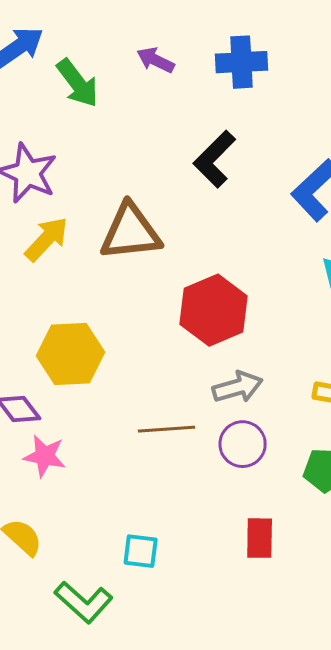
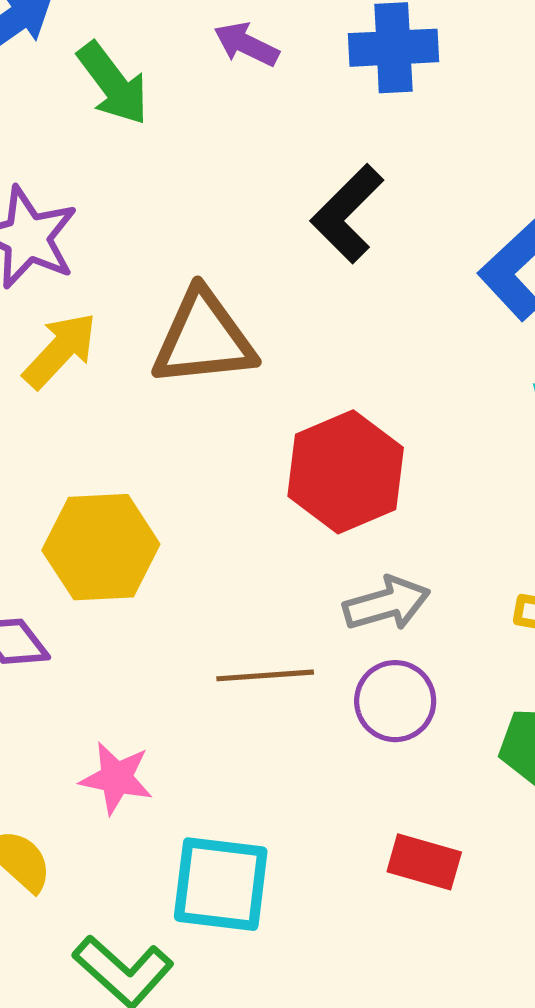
pink star: (45, 456) -> (116, 778), moved
red rectangle: (260, 538) -> (424, 862), turned -75
cyan square: (141, 551) -> (221, 884), size x1.6

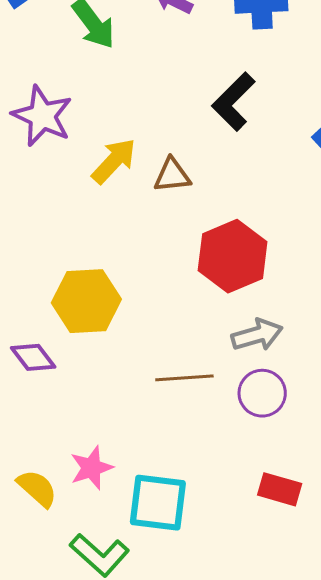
brown triangle: (204, 338) -> (172, 175), moved, size x0.6
yellow arrow: (60, 350) -> (114, 161), moved
pink star: (116, 778) -> (91, 468), moved, turned -30

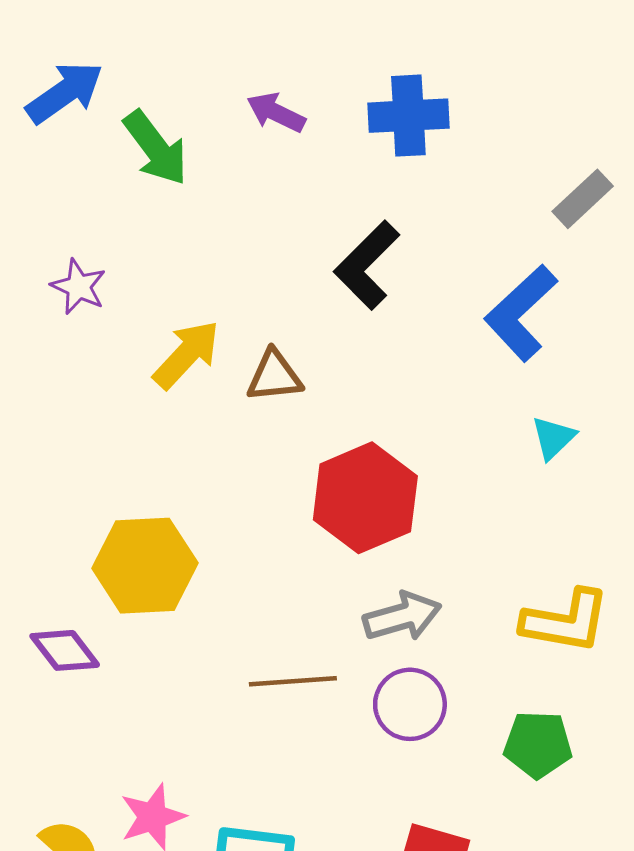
purple star: (42, 116) -> (79, 287), size x0.6

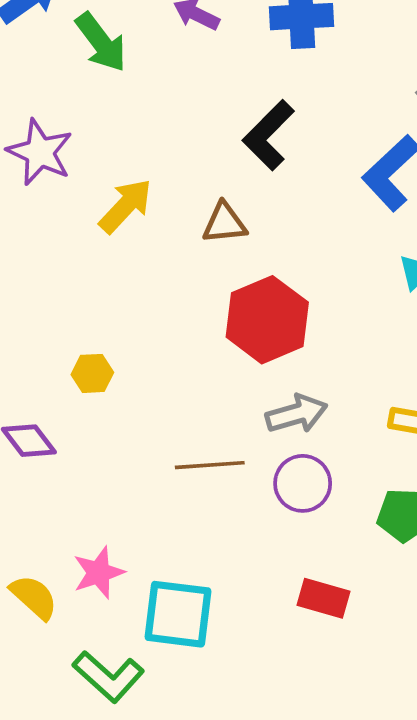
purple star: (79, 287) -> (40, 152), size x1.5
brown triangle: (274, 376) -> (224, 223), moved
yellow hexagon: (145, 566) -> (92, 373), size x0.5

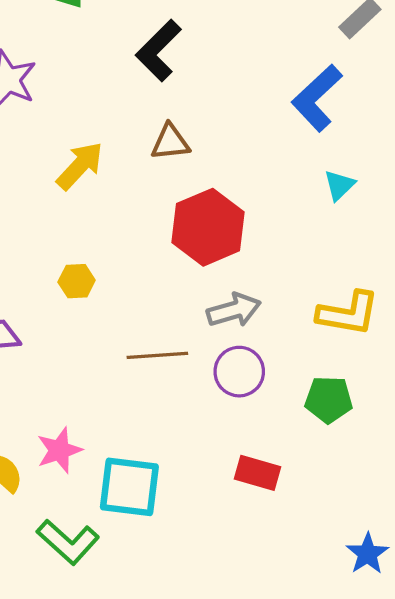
black L-shape: (268, 135) -> (158, 51), moved
yellow arrow: (125, 206) -> (80, 166), moved
yellow hexagon: (92, 373) -> (77, 281), moved

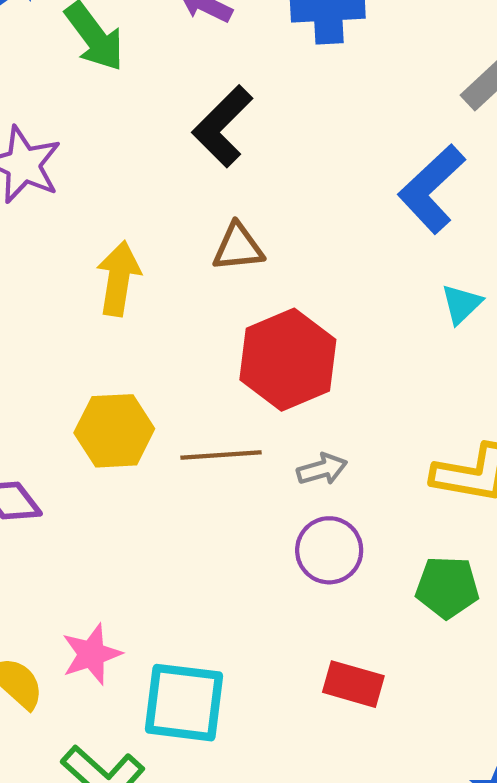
yellow arrow: (80, 166) -> (119, 279), turned -34
yellow hexagon: (77, 281) -> (114, 431), size x1.6
gray arrow: (234, 310) -> (322, 469), size x0.7
brown line: (157, 355) -> (221, 455), moved

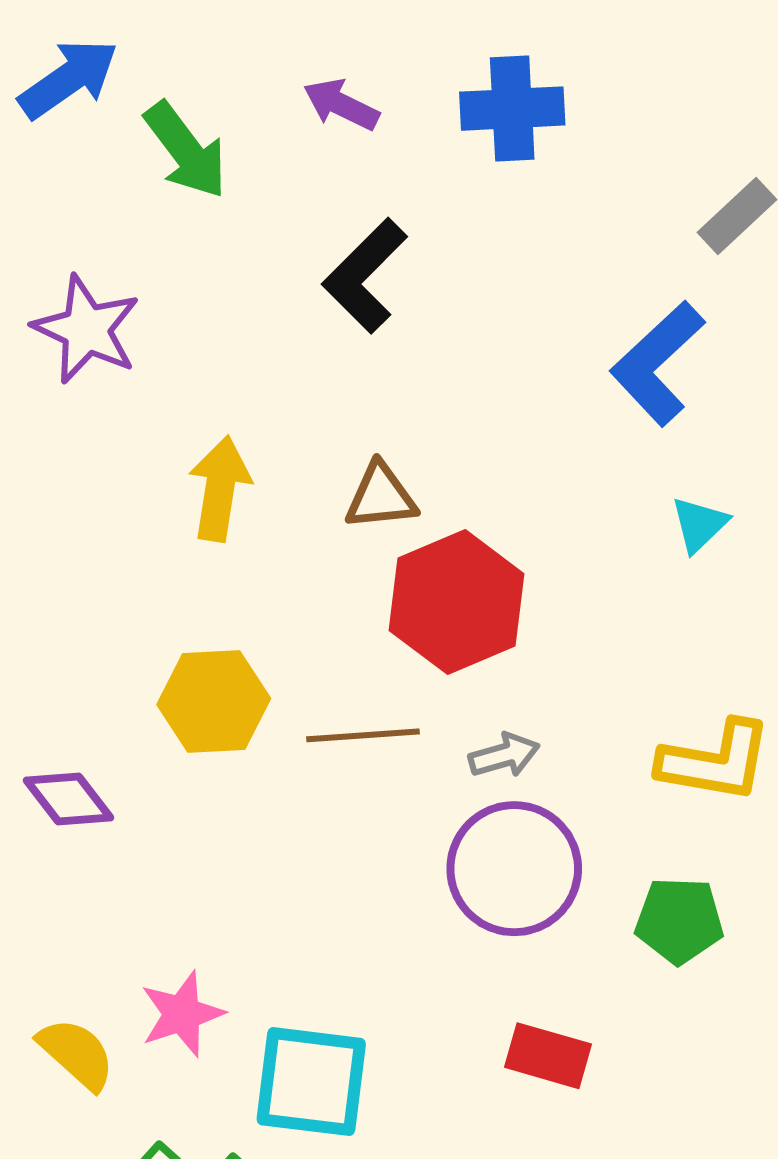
brown triangle: (238, 247) -> (381, 497), moved
purple circle: (329, 550) -> (514, 869), size x1.4

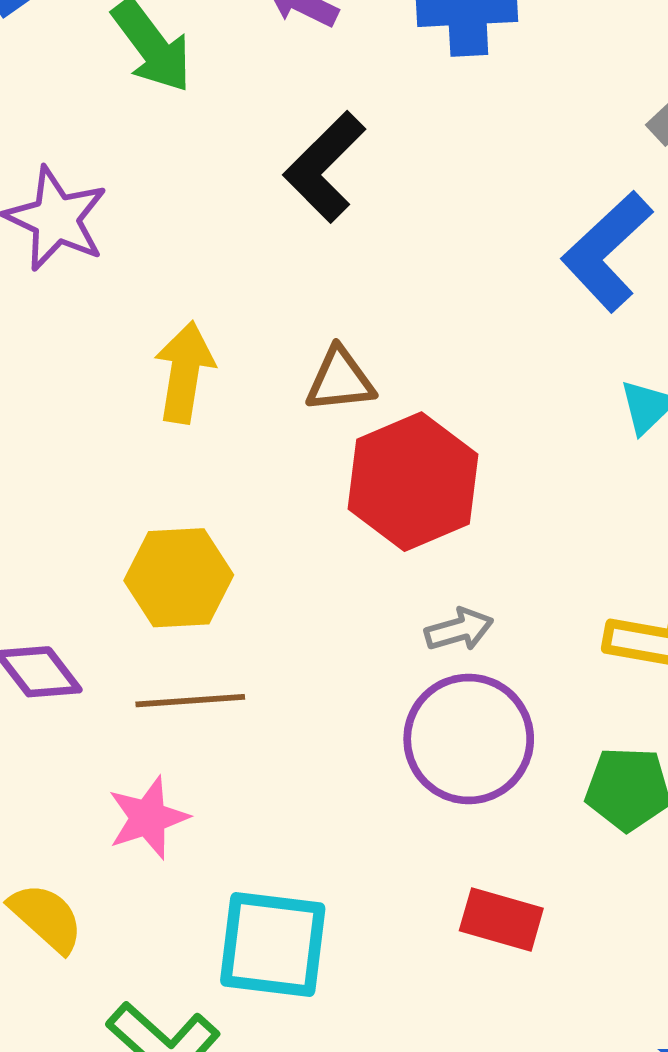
brown line: (363, 735) -> (190, 701), moved
pink star: (182, 1014) -> (148, 818), moved

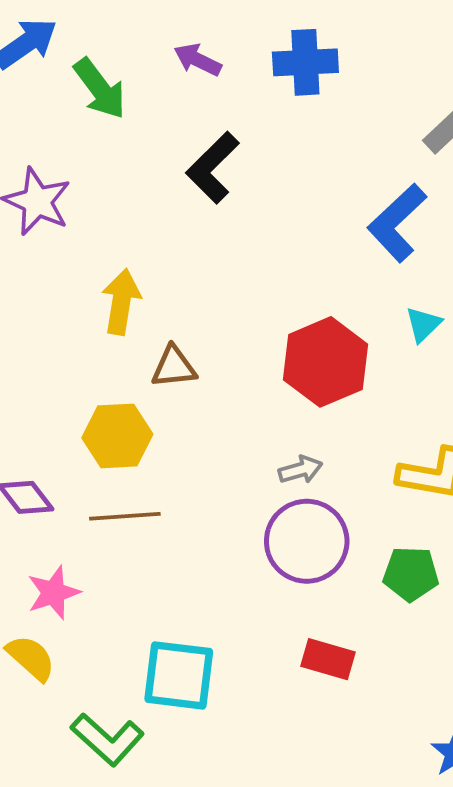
brown triangle: (340, 380) -> (174, 367), moved
red hexagon: (413, 482) -> (326, 362), moved
pink star: (148, 818) -> (53, 593), moved

